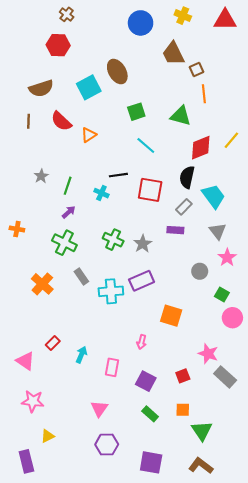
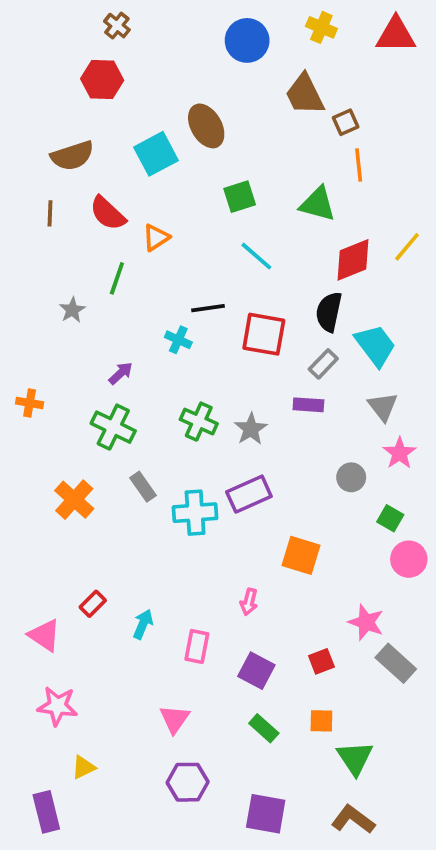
green line: (68, 186) -> (117, 278), moved

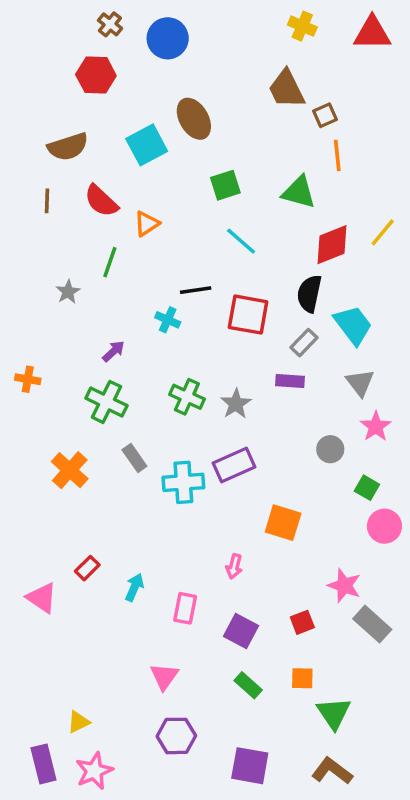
blue circle: (247, 40) -> (168, 38), moved
pink star: (57, 706) -> (94, 771), moved, turned -30

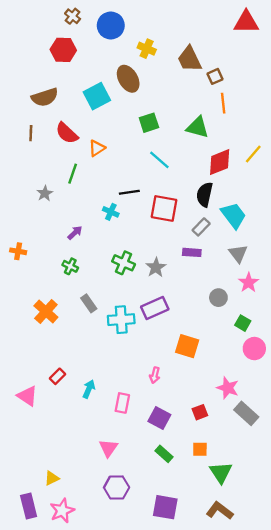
yellow cross: (302, 26) -> (147, 49), moved
green cross: (106, 402) -> (70, 266), size x0.6

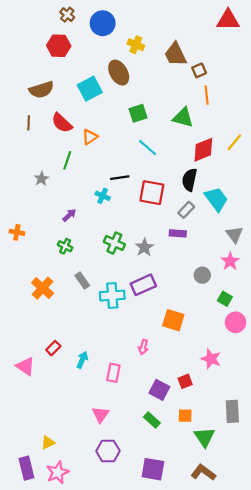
gray triangle: (238, 254) -> (234, 234), moved
gray rectangle: (246, 413) -> (232, 411), moved, turned 45
purple square: (159, 418) -> (159, 390), moved

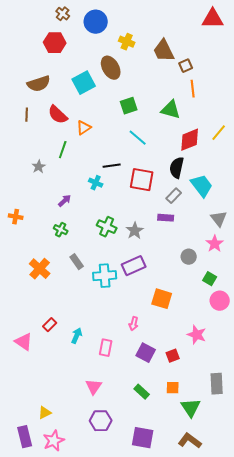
purple square: (159, 390) -> (146, 353), moved

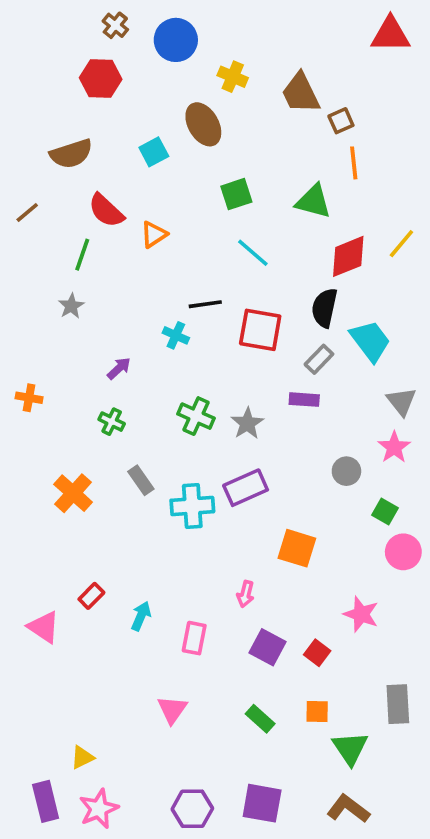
cyan square: (84, 83) -> (154, 152), size x0.7
brown line: (27, 115) -> (27, 212), moved, turned 48
green line: (63, 150) -> (82, 255), moved
red square: (173, 356) -> (317, 653), turned -32
purple hexagon: (101, 421) -> (192, 809), moved

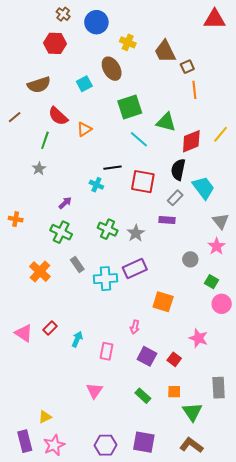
green square: (236, 194) -> (130, 107), size x1.4
green triangle: (313, 201) -> (166, 122), moved
green cross: (112, 422) -> (61, 232), size x1.5
pink triangle: (44, 627) -> (24, 333), moved

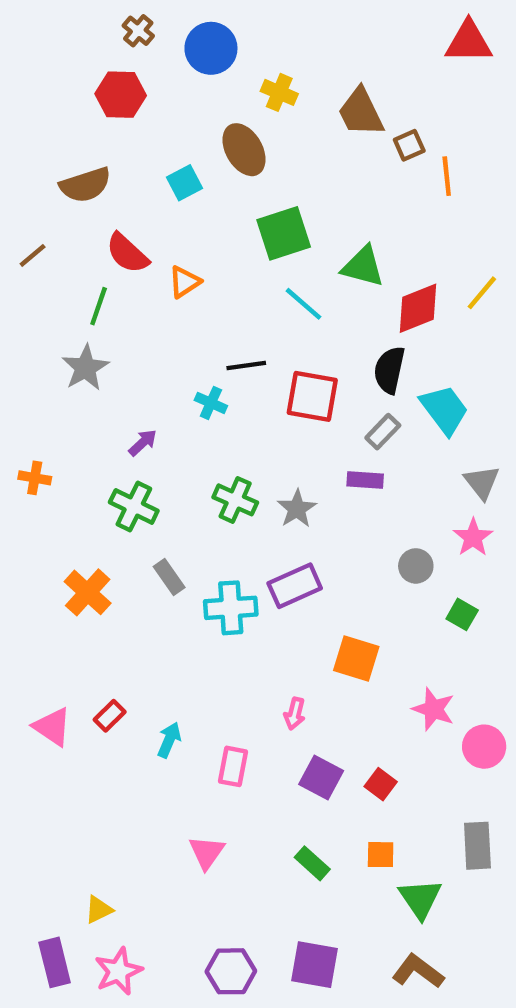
orange line: (194, 90) -> (447, 176), moved
gray star: (39, 169) -> (85, 368), size x1.5
pink circle: (222, 304) -> (484, 747), moved
pink star: (198, 338) -> (433, 709), moved

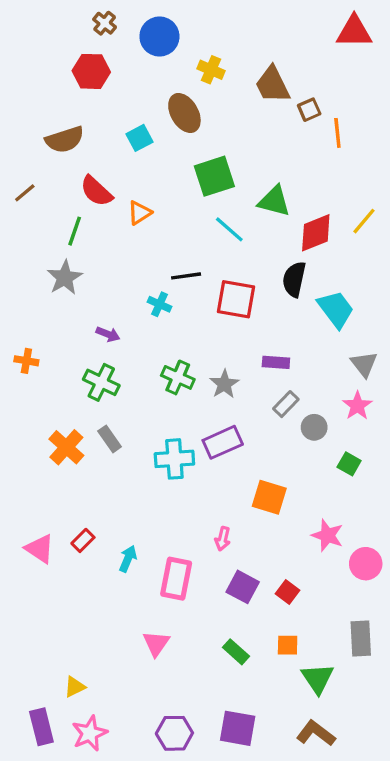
gray rectangle: (383, 432) -> (286, 404), moved
purple arrow: (143, 443) -> (108, 334), turned 65
gray rectangle: (169, 577) -> (110, 439), moved
pink rectangle: (233, 766) -> (176, 579), size x1.4

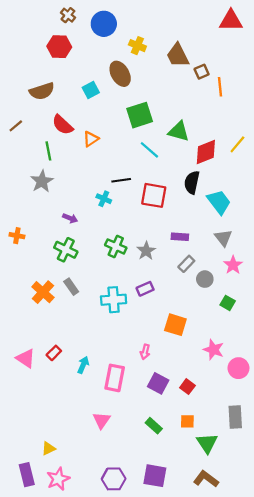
green line: (75, 231) -> (48, 151), turned -30
gray triangle: (364, 364) -> (223, 238), moved
purple rectangle: (223, 442) -> (145, 289), size x0.7

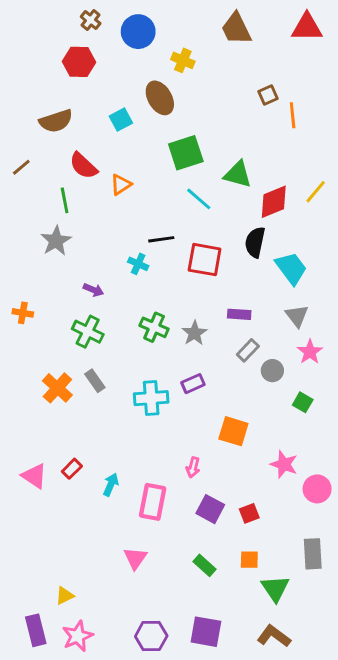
brown trapezoid: (178, 55) -> (236, 29), moved
red square: (187, 387) -> (249, 513), turned 32

